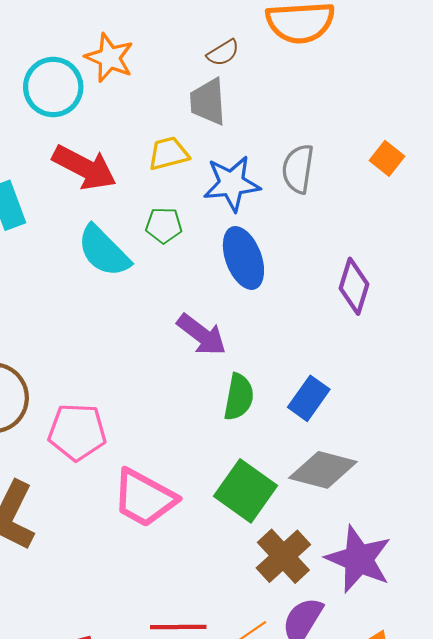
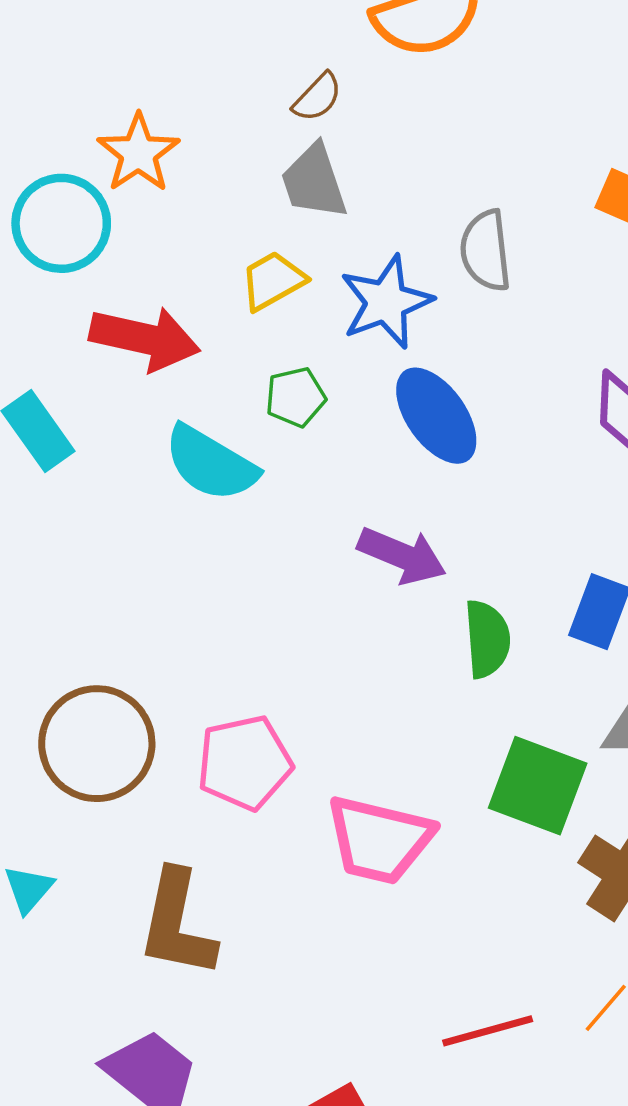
orange star: (109, 58) -> (138, 153), turned 30

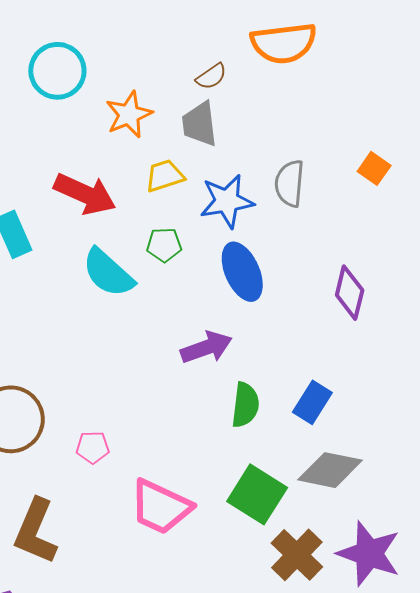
orange star: (138, 153) -> (129, 114), moved
cyan circle: (61, 223) -> (57, 71), moved
purple arrow: (402, 555) -> (206, 347), turned -54
pink pentagon: (245, 763) -> (93, 447), size x0.6

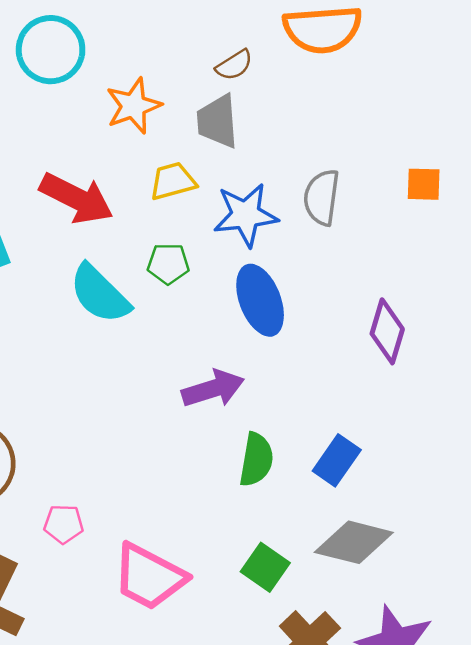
orange square: (374, 168) -> (424, 184), turned -36
pink pentagon: (93, 447) -> (64, 524), moved
green square: (257, 494) -> (265, 567), size x0.7

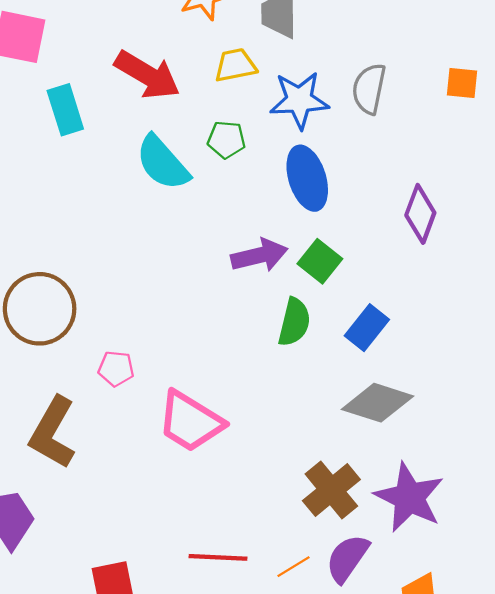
green square: (265, 567) -> (320, 261), moved

